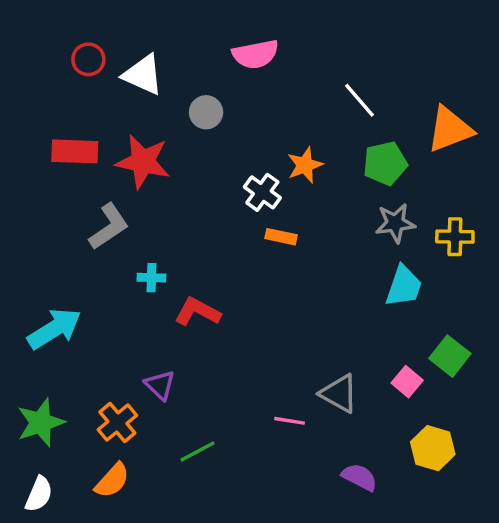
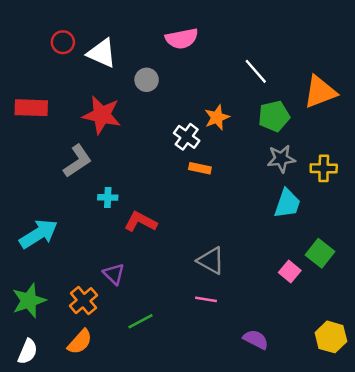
red rectangle: (75, 151) -> (31, 108), moved
gray triangle: (339, 394) -> (211, 261), moved
yellow hexagon: (433, 448) -> (331, 337), moved

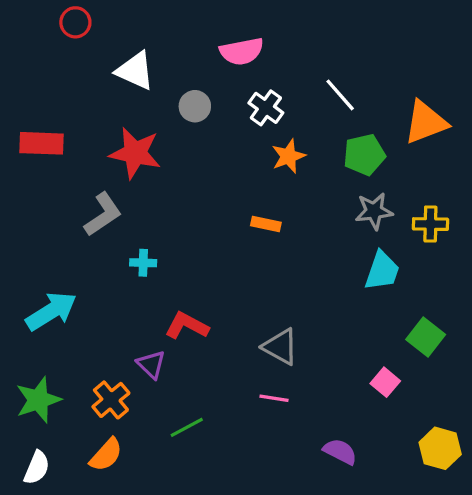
red circle: (63, 42) -> (75, 22), moved
white cross: (187, 137) -> (266, 108), moved
red L-shape: (141, 222) -> (187, 326), moved
pink square: (290, 271) -> (385, 382), moved

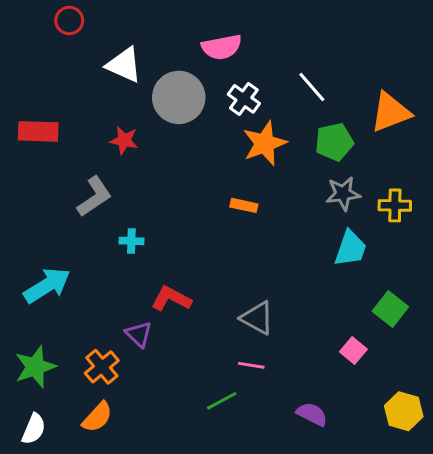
gray circle: (195, 106) -> (179, 97), size x1.8
red star: (135, 153) -> (124, 140), size x0.6
orange star: (288, 156) -> (265, 143), size x1.4
green line: (187, 427) -> (222, 401), moved

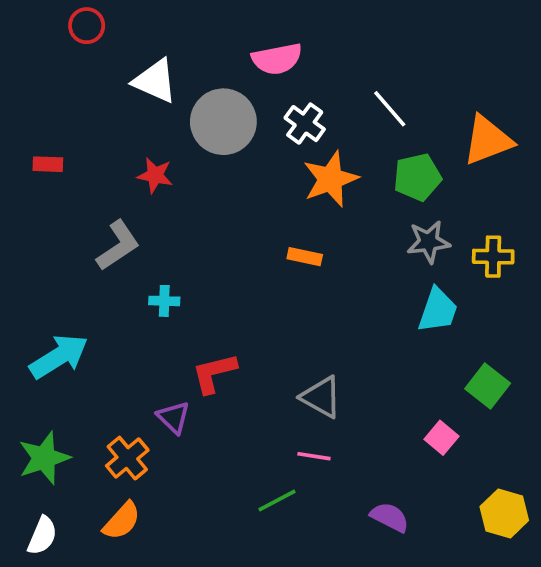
red rectangle: (38, 131) -> (48, 164), size x0.6
red L-shape: (171, 299) -> (214, 373), turned -42

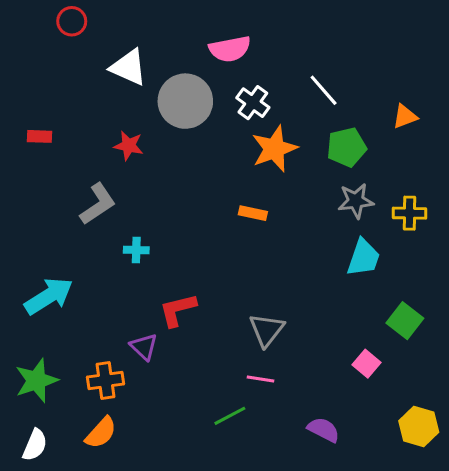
orange triangle: (488, 140) -> (405, 116), size x0.6
gray triangle: (321, 397) -> (267, 330), turned 39
orange cross: (127, 458) -> (106, 381), turned 32

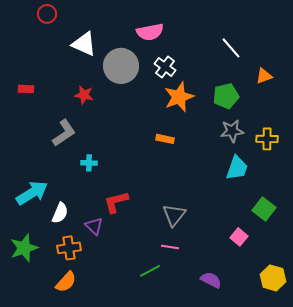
white line: (324, 90) -> (231, 48), moved
white semicircle: (35, 445) -> (60, 213), moved

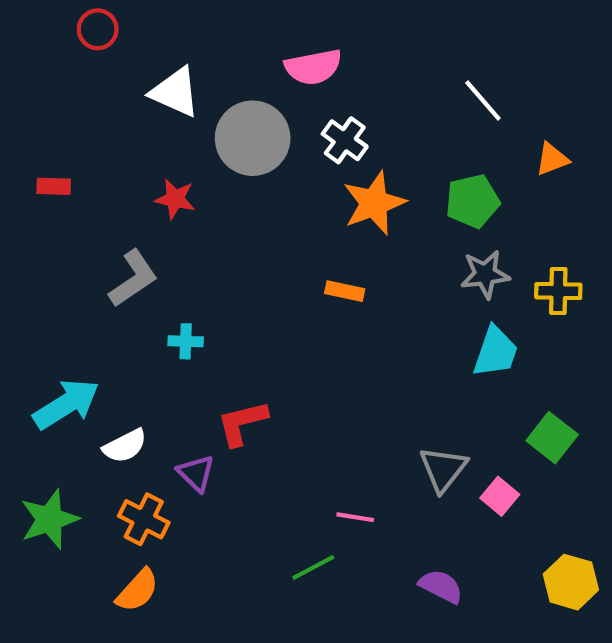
white semicircle: (60, 213) -> (125, 446), turned 40
gray triangle: (174, 215) -> (443, 469), moved
orange cross: (69, 248) -> (144, 519), turned 35

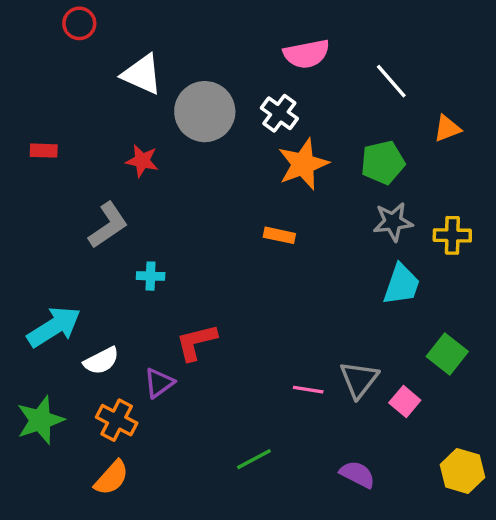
pink semicircle: (313, 67) -> (306, 54), moved
purple triangle: (196, 473) -> (159, 383), turned 40
pink line: (355, 517) -> (308, 390), moved

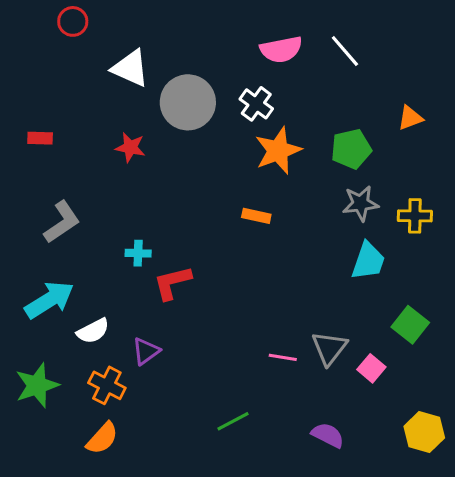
white line: (391, 81) -> (345, 51), moved
gray L-shape: (108, 225) -> (62, 222), moved
red L-shape: (196, 342) -> (172, 283), moved

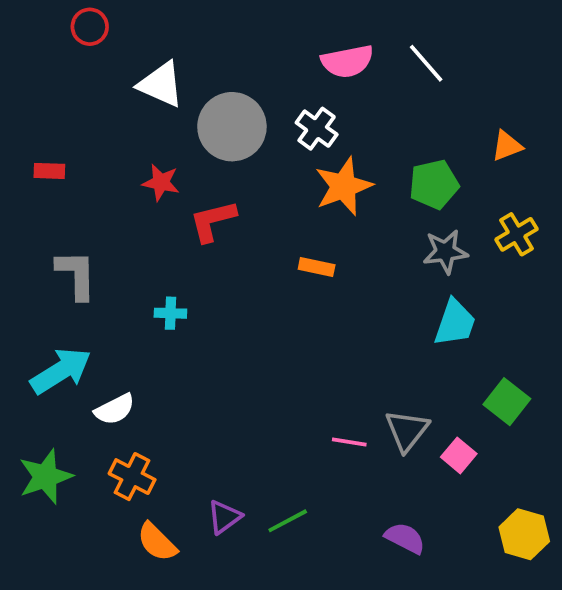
yellow cross: (415, 216) -> (516, 234), moved, turned -32
gray L-shape: (62, 222) -> (76, 275), turned -57
red L-shape: (172, 283) -> (213, 221), moved
purple triangle: (146, 351) -> (224, 517), moved
orange semicircle: (102, 438) -> (157, 542), moved, turned 93

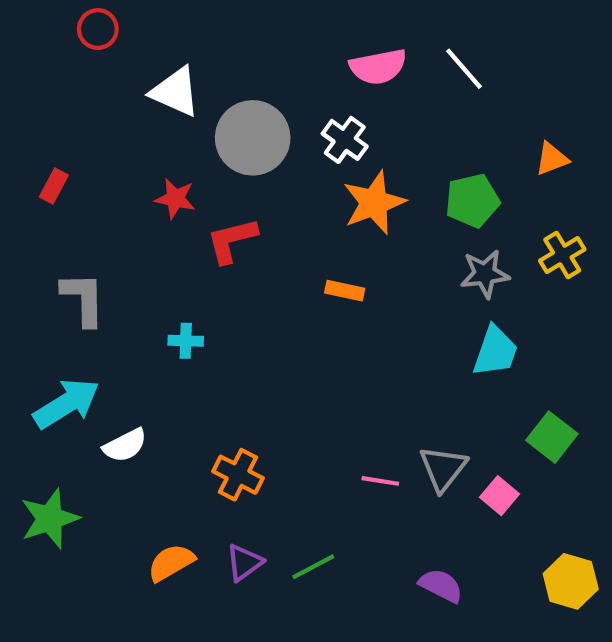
red rectangle: (49, 171) -> (54, 186), turned -64
orange cross: (132, 477) -> (238, 475), moved
orange semicircle: (157, 542) -> (171, 563), moved, turned 105

